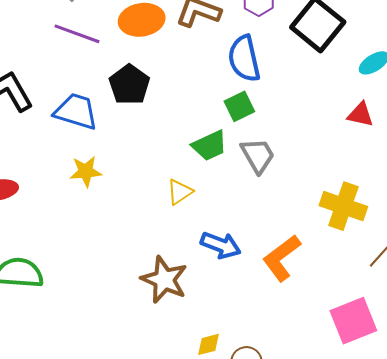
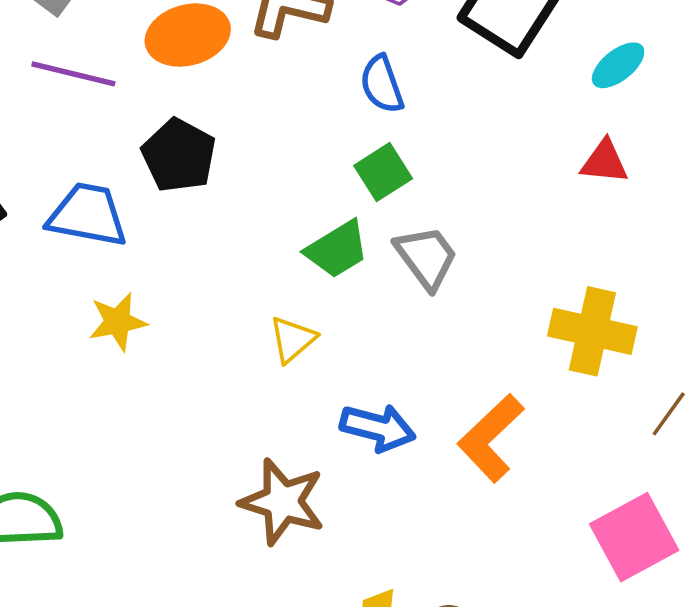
blue semicircle: (244, 59) -> (382, 84), size x0.7

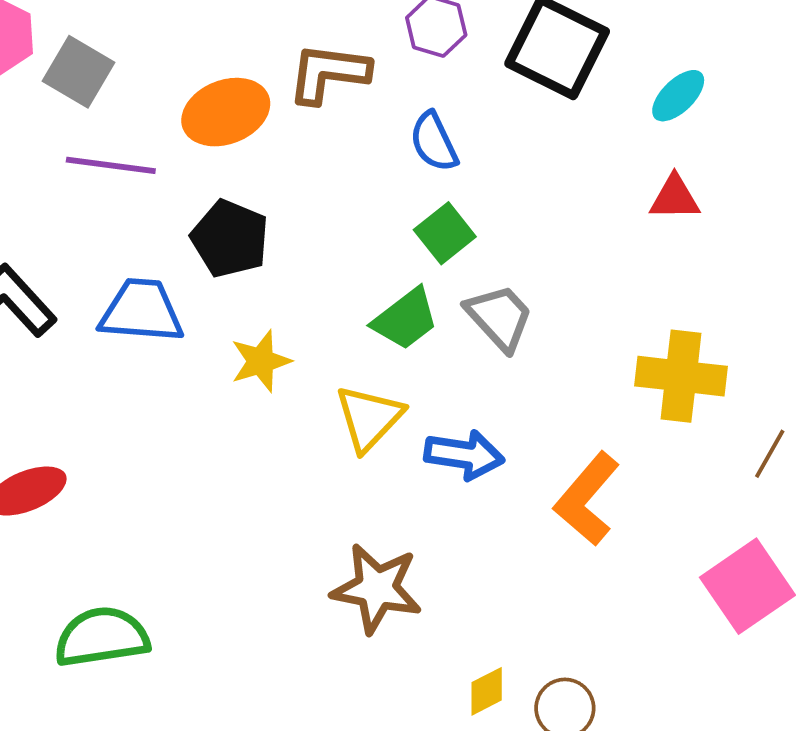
yellow star: (118, 322) -> (261, 361), moved
yellow triangle: (293, 339) -> (369, 418), size x1.4
blue arrow: (378, 428) -> (464, 455), moved

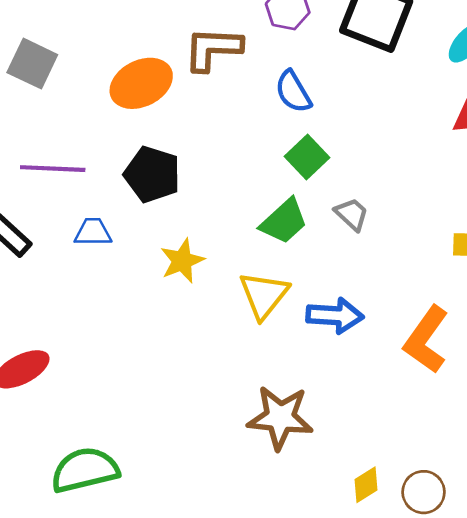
purple line: (111, 165) -> (53, 169), moved
blue trapezoid: (141, 311) -> (93, 232), size x0.6
gray trapezoid: (500, 317) -> (352, 214), size x0.7

